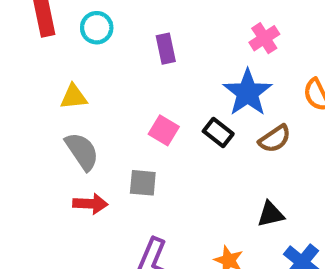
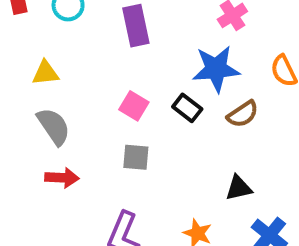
purple rectangle: (166, 49) -> (136, 26), size x1.4
blue star: (248, 93) -> (216, 69), turned 30
gray square: (143, 183) -> (136, 157), moved

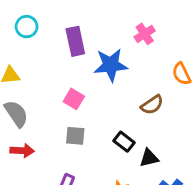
blue star: (216, 69) -> (111, 65), moved
black rectangle: (187, 108) -> (124, 142), moved

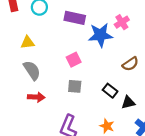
pink cross: (145, 34) -> (122, 22), moved
purple rectangle: (75, 41) -> (75, 18), turned -66
pink square: (74, 99) -> (74, 60), turned 32

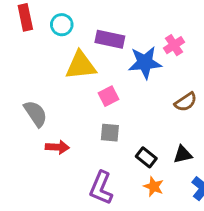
yellow triangle: (28, 42) -> (81, 66), moved, size x1.6
gray semicircle: (32, 70) -> (36, 114), moved
black rectangle: (110, 91) -> (146, 157), moved

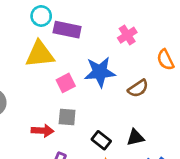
cyan circle: (62, 25) -> (41, 16), moved
blue star: (145, 63) -> (100, 72), moved
red arrow: (57, 147) -> (43, 131), moved

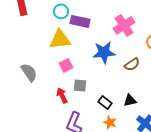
pink cross: (127, 35) -> (124, 25), size x1.5
pink square: (66, 83) -> (66, 65), moved
red arrow: (43, 131) -> (62, 95), turned -119

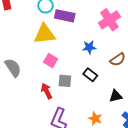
blue star: (104, 52) -> (89, 47), size x0.6
pink square: (66, 65) -> (51, 61), turned -32
black rectangle: (105, 102) -> (90, 75), moved

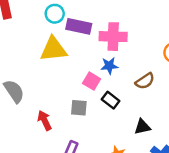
pink cross: (110, 20) -> (113, 37), moved, turned 35
pink square: (51, 61) -> (92, 81), moved
red arrow: (47, 91) -> (45, 120), moved

